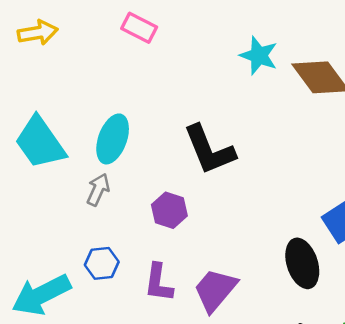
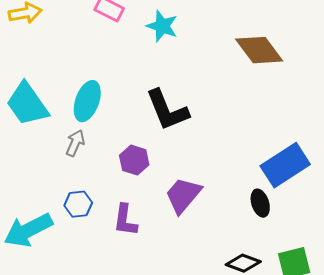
cyan star: (259, 56) -> (162, 26), moved
black ellipse: (302, 263) -> (260, 203), moved, size x0.7
purple trapezoid: (215, 290) -> (183, 195), moved

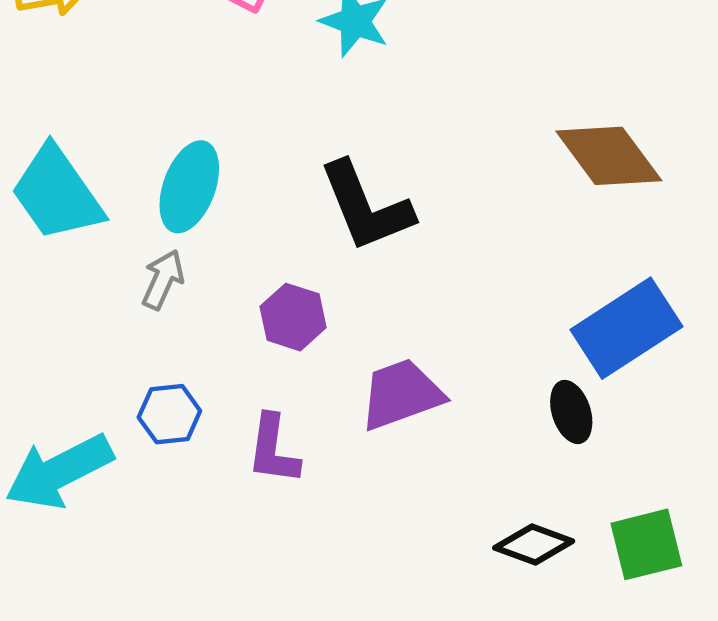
brown diamond: (259, 50) -> (609, 156), moved
purple trapezoid: (183, 195) -> (401, 394), turned 30

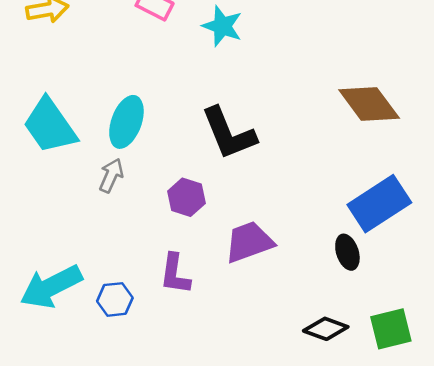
blue hexagon: (169, 414) -> (115, 299), moved

